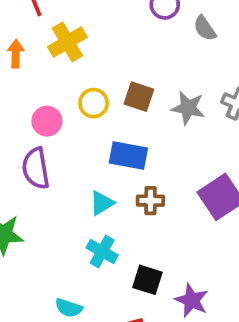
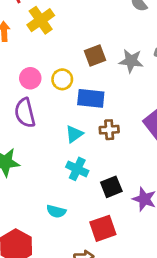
brown square: (139, 97) -> (95, 55), turned -35
yellow circle: (94, 103) -> (62, 79), moved
black square: (147, 280) -> (111, 187), turned -35

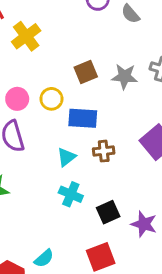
cyan semicircle: (56, 211) -> (44, 258), moved, turned -54

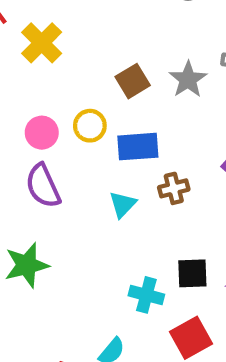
gray star: (125, 76) -> (188, 79), turned -30
cyan cross: (71, 194) -> (146, 295), moved
black square: (108, 212) -> (192, 273), turned 30

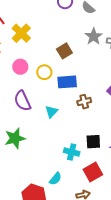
gray star: (188, 79) -> (94, 36), moved
pink circle: (42, 133) -> (20, 67), moved
cyan triangle: (123, 204) -> (51, 112), moved

